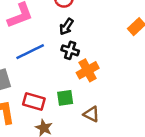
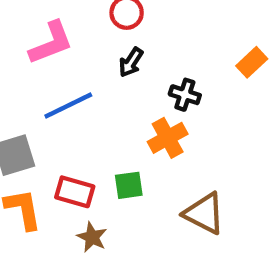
black cross: (70, 50) -> (185, 95), moved
brown triangle: (91, 114) -> (204, 213), moved, size x1.5

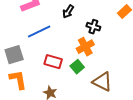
green square: (129, 185) -> (77, 67), moved, turned -32
red rectangle: (75, 192) -> (53, 62), moved

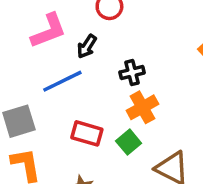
black arrow: (68, 12) -> (87, 46), moved
black cross: (93, 27) -> (132, 73), moved, turned -32

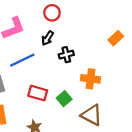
black arrow: (87, 46) -> (48, 38), moved
orange cross: (142, 107) -> (90, 79), moved, turned 36

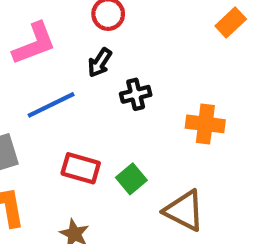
orange rectangle: (116, 38) -> (231, 22), moved
orange cross: (90, 79) -> (205, 124), moved

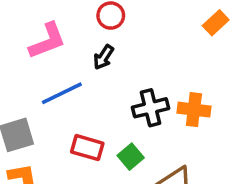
black cross: (136, 94) -> (151, 108), moved, size x1.4

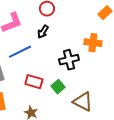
orange cross: (194, 110) -> (93, 43), moved

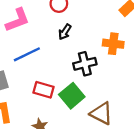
black arrow: (43, 32) -> (65, 32), moved
green square: (58, 87) -> (72, 96), size x1.5

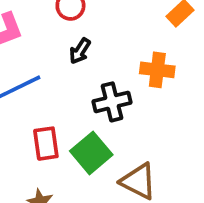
red rectangle: (43, 90) -> (46, 144), turned 66

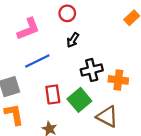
orange cross: (157, 70) -> (118, 80), moved

